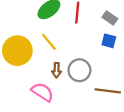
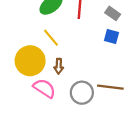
yellow circle: (17, 51) -> (30, 61), moved
gray circle: (79, 70) -> (82, 93), moved

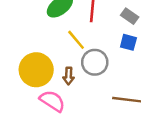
yellow line: (51, 38) -> (76, 40), moved
gray circle: (82, 93) -> (95, 62), moved

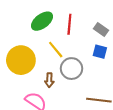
yellow circle: (36, 70) -> (21, 60), moved

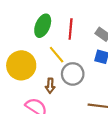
green ellipse: (42, 21) -> (43, 26), turned -30

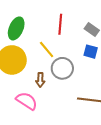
green ellipse: (43, 26) -> (16, 28), moved

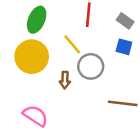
pink semicircle: (27, 101) -> (35, 116), moved

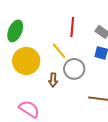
green ellipse: (37, 20) -> (15, 31), moved

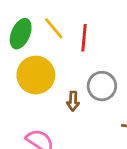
red line: (72, 27) -> (84, 38), moved
yellow line: (59, 51) -> (54, 28), moved

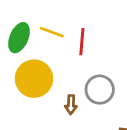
yellow line: (54, 28) -> (52, 32), turned -30

